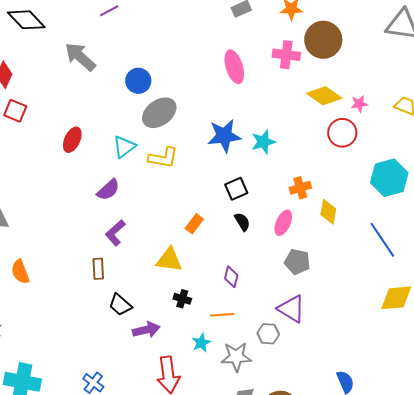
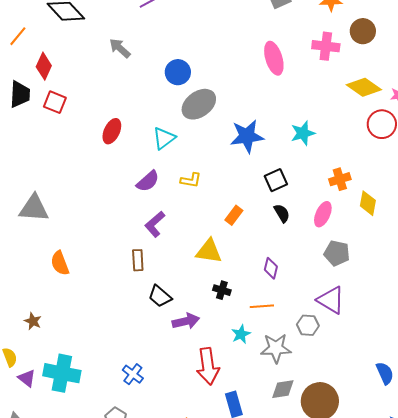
brown circle: (323, 40) -> (363, 31), size x0.7
gray arrow: (80, 57) -> (120, 48), size x0.7
blue star: (224, 136) -> (247, 136), moved
yellow L-shape: (163, 158) -> (191, 180), moved, size x0.7

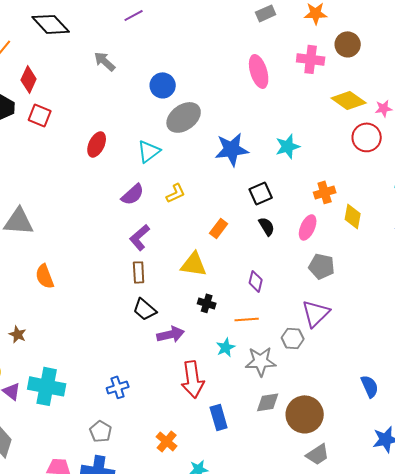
yellow L-shape: (191, 180) -> (176, 193), turned -35
brown rectangle: (138, 260) -> (139, 272), moved
purple triangle: (331, 300) -> (316, 313), turned 44
blue cross: (133, 374) -> (118, 387), turned 35

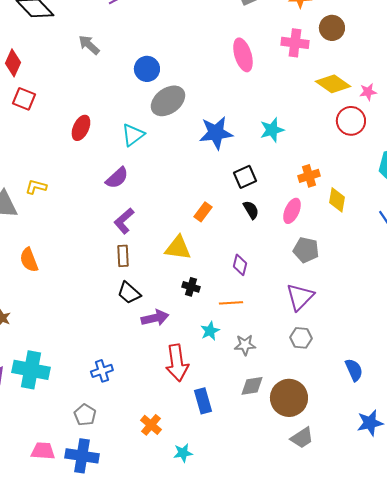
yellow L-shape: (176, 193) -> (36, 187), moved, turned -140
gray hexagon: (293, 338) -> (301, 338), moved
gray star: (261, 361) -> (245, 345), size x0.7

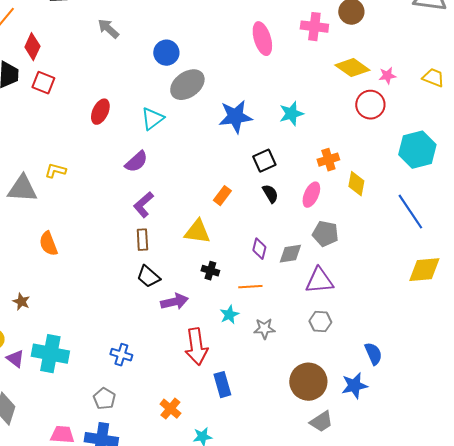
purple triangle: (300, 297) -> (319, 281), turned 40
blue cross: (102, 371) -> (121, 355), turned 35
gray diamond: (252, 386) -> (290, 254), moved
blue star: (370, 423) -> (354, 386), moved

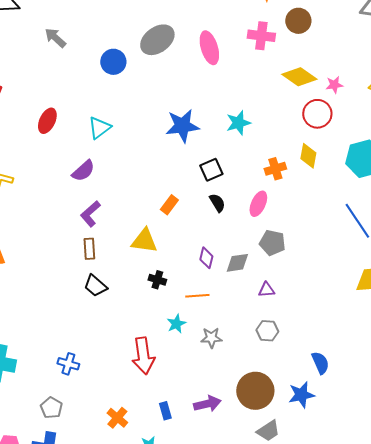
gray ellipse: (187, 85) -> (157, 40), moved
yellow diamond: (356, 184) -> (308, 156), moved
purple triangle: (319, 281) -> (266, 290), size x0.6
purple arrow: (174, 302) -> (207, 404), moved
blue rectangle: (222, 385) -> (165, 411), moved, size x0.7

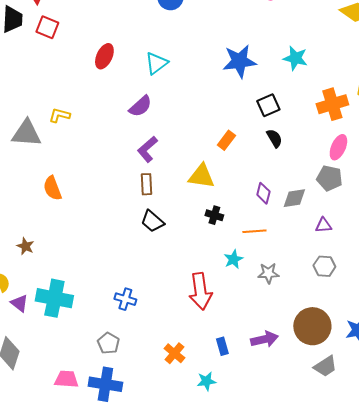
cyan star: (238, 123) -> (295, 58), turned 30
orange cross: (275, 169) -> (332, 104), size x1.4
pink ellipse: (258, 204) -> (338, 147), moved

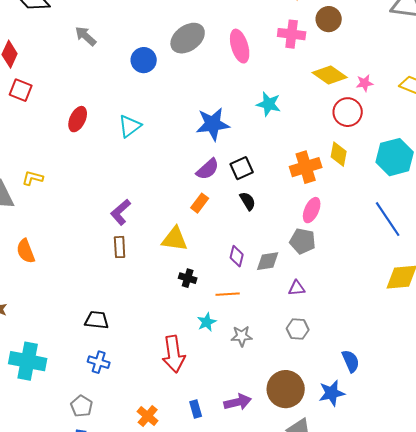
cyan star: (295, 58) -> (269, 104), moved
purple semicircle: (140, 106) -> (208, 169), moved
black trapezoid: (152, 221) -> (97, 320), moved, turned 145

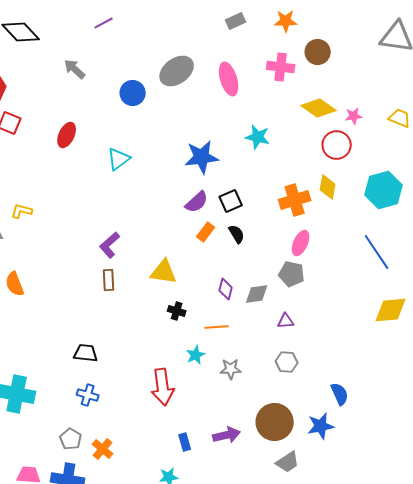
red ellipse: (78, 119) -> (67, 135), moved
orange rectangle: (200, 203) -> (206, 232), moved
orange cross: (148, 416) -> (103, 449), moved

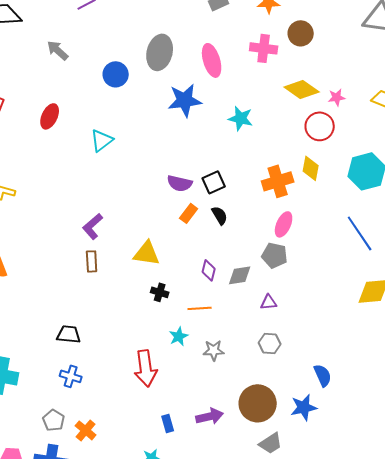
gray ellipse: (177, 71) -> (160, 52), turned -40
blue star: (202, 157) -> (185, 100), moved
purple semicircle: (197, 202) -> (180, 183), turned 55

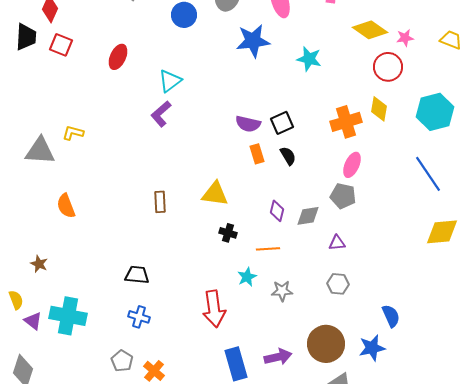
orange rectangle: (189, 213) -> (257, 154), turned -54
purple L-shape: (93, 226) -> (161, 114), moved
blue rectangle: (168, 423) -> (236, 364), size x1.8

